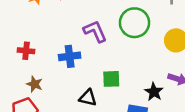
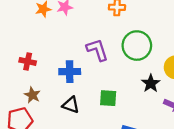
black star: (154, 92) -> (151, 83), moved
black triangle: (88, 98) -> (71, 105), moved

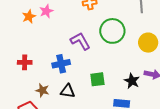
black star: (151, 83) -> (132, 81), moved
brown star: (32, 95) -> (42, 90), moved

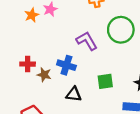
blue cross: (61, 64) -> (66, 65), turned 30
brown star: (42, 90) -> (44, 75), moved

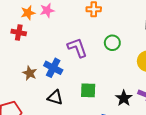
green circle: (121, 30) -> (112, 43), size x0.6
red cross: (28, 64) -> (19, 33), moved

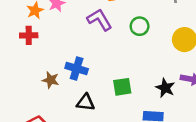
purple L-shape: (77, 48) -> (99, 20), moved

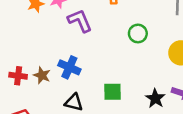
purple L-shape: (99, 20) -> (80, 21), moved
red cross: (29, 35) -> (18, 76), moved

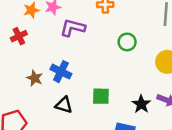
purple L-shape: (80, 21) -> (73, 28), turned -55
red cross: (18, 76) -> (19, 36), moved, turned -35

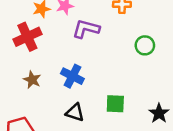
red cross: (19, 36) -> (27, 37), size x1.5
brown star: (35, 78) -> (32, 80), moved

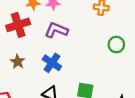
purple L-shape: (86, 29) -> (56, 30), moved

